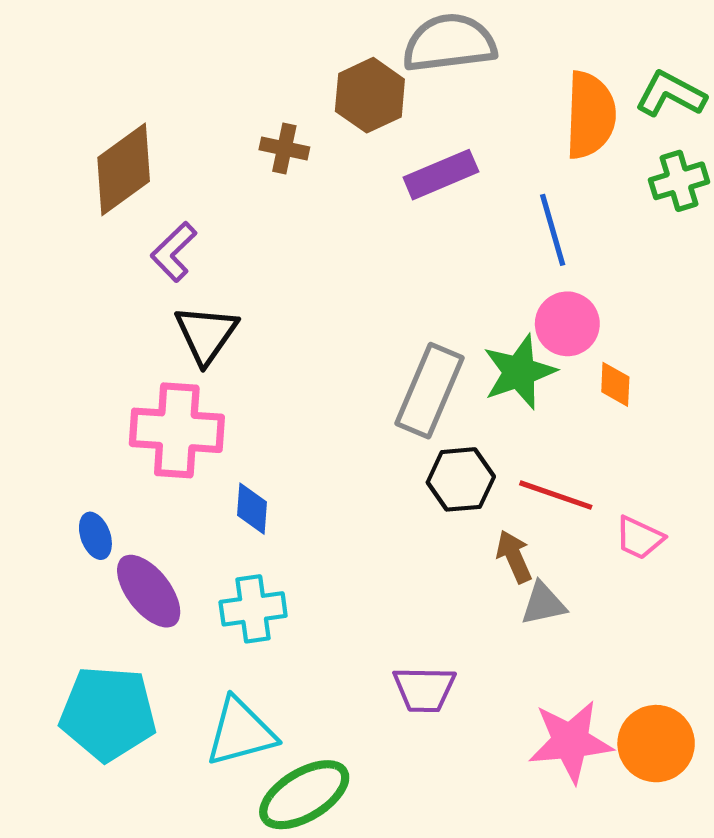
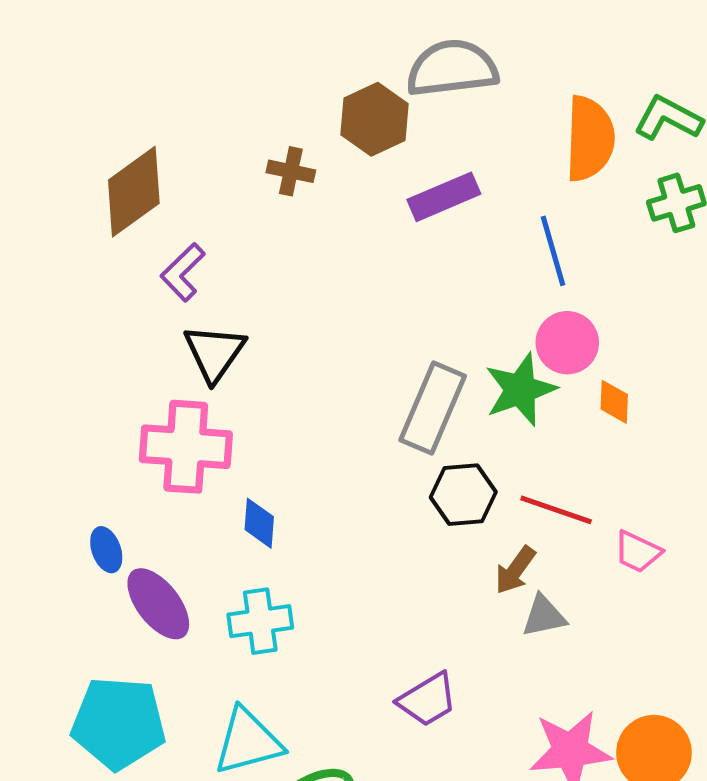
brown arrow: (514, 557) -> (515, 570), turned -120
purple trapezoid: (424, 689) -> (428, 700), turned -32

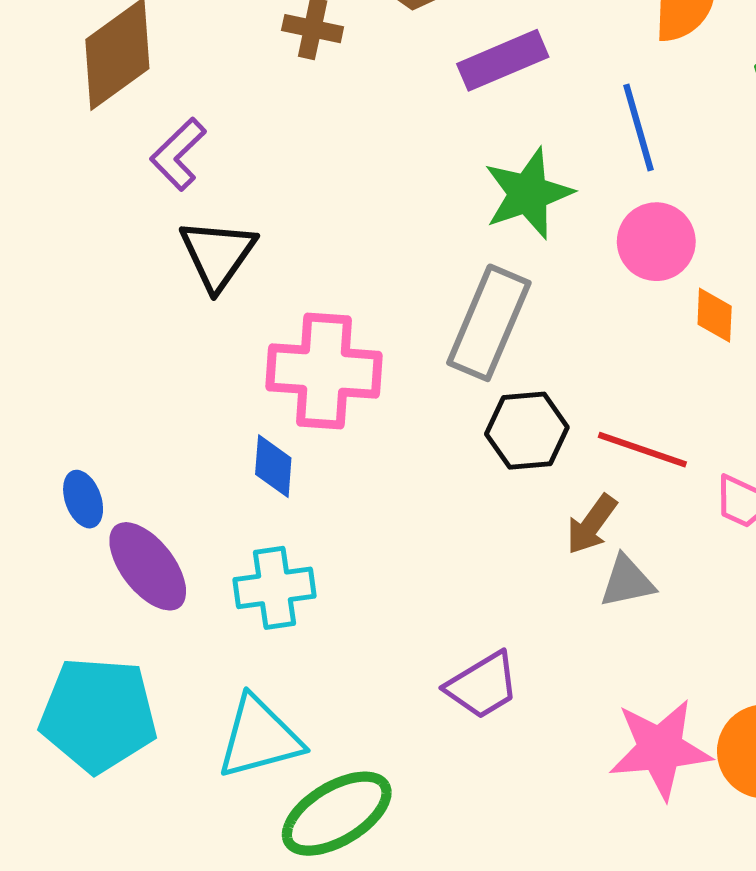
green star: (520, 390) -> (528, 193), moved
pink cross: (186, 447) -> (324, 371), moved

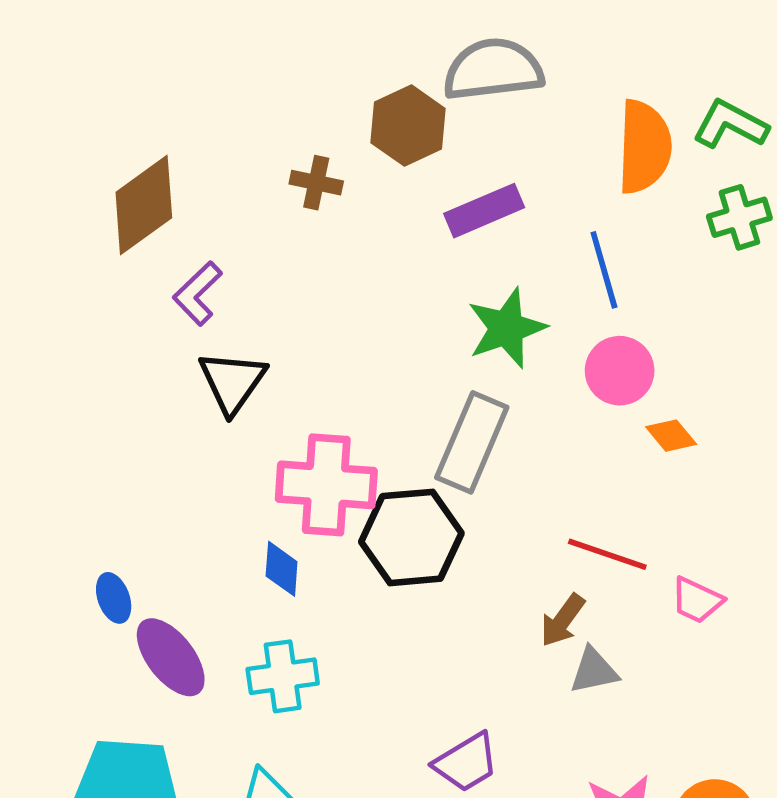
orange diamond: (715, 315) -> (671, 436), turned -42
black hexagon: (527, 431) -> (411, 537), moved, size x1.4

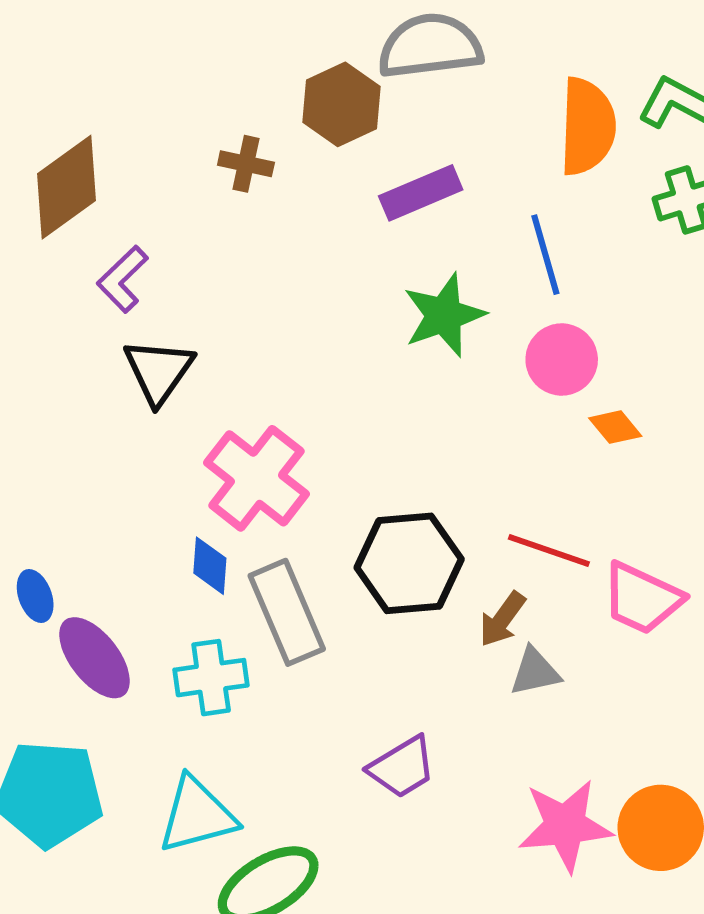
gray rectangle: (472, 442) -> (287, 612), moved, turned -46
pink cross: (326, 485) -> (256, 478), turned 34
black hexagon: (411, 537) -> (409, 563), moved
pink trapezoid: (697, 600) -> (642, 598), size x1.5

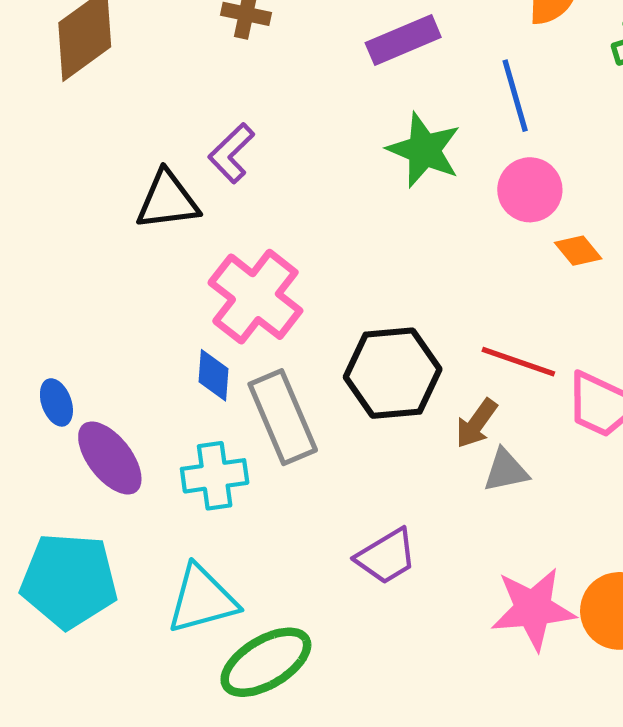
purple L-shape: (122, 279) -> (231, 153), moved
green star: (444, 315) -> (424, 150), turned -30
black triangle: (159, 371) -> (167, 200), turned 48

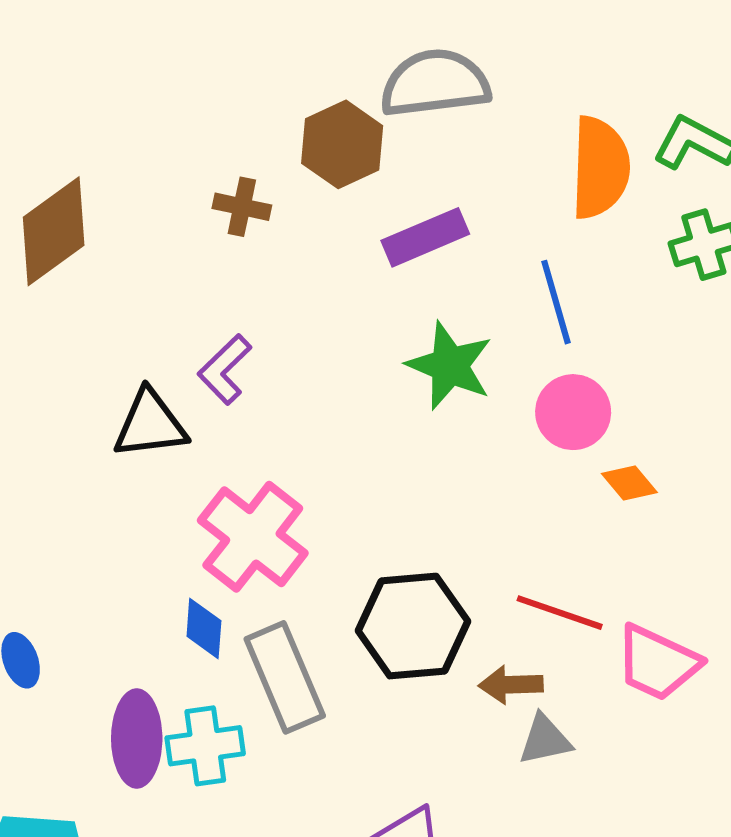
brown arrow: (476, 423) -> (511, 685), turned 52
purple ellipse: (110, 458) -> (137, 738), moved, turned 38

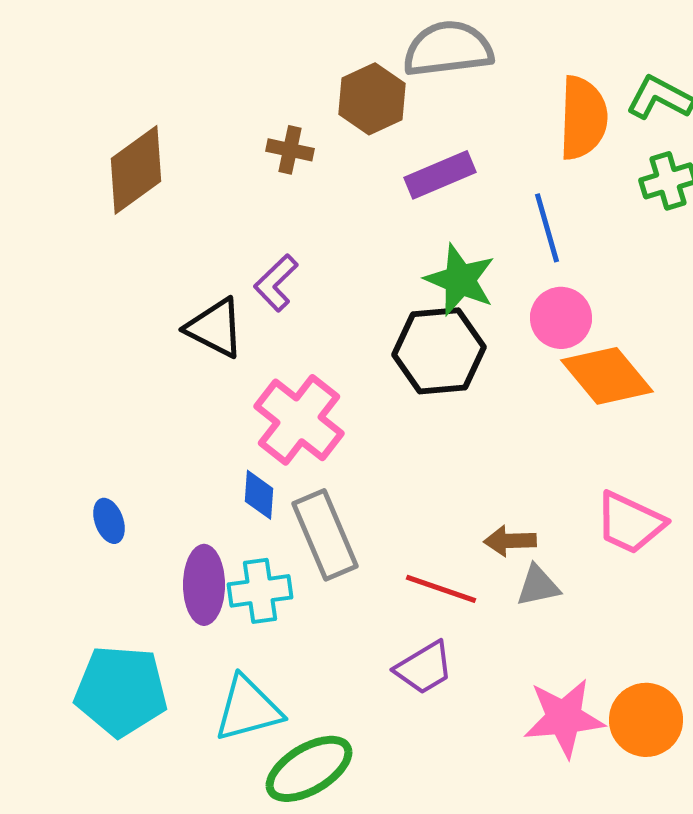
black triangle: (150, 424) -> (215, 328), turned 34
orange diamond: (629, 483) -> (607, 376), size x2.0
red line: (560, 613) -> (441, 589), moved
black hexagon: (413, 626) -> (439, 351), moved

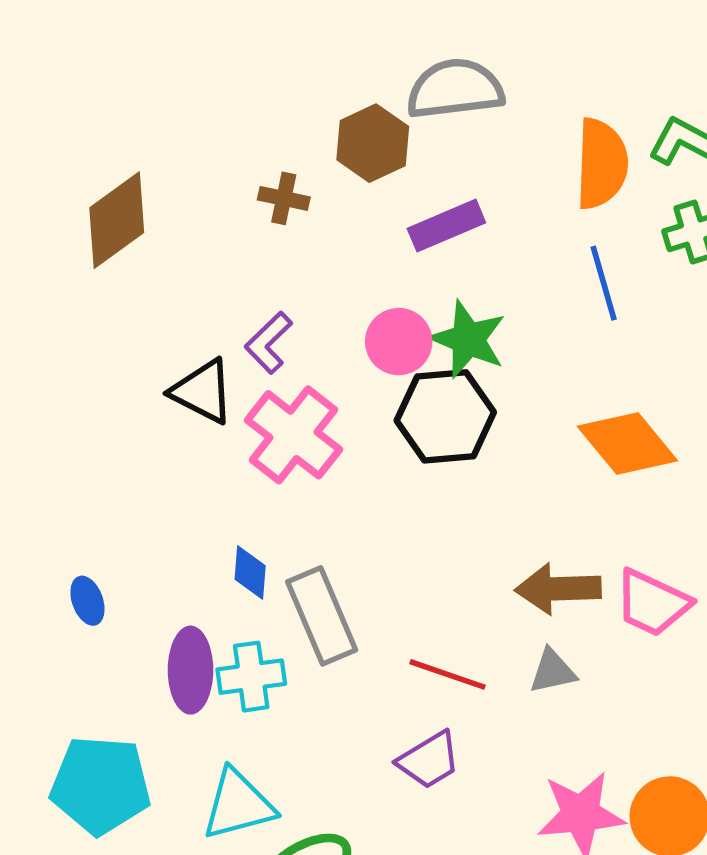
blue line: (547, 228) -> (604, 283), moved
pink circle: (561, 318) -> (399, 342), moved
pink cross: (299, 420) -> (293, 435), moved
brown arrow: (510, 541) -> (558, 589), moved, size x1.5

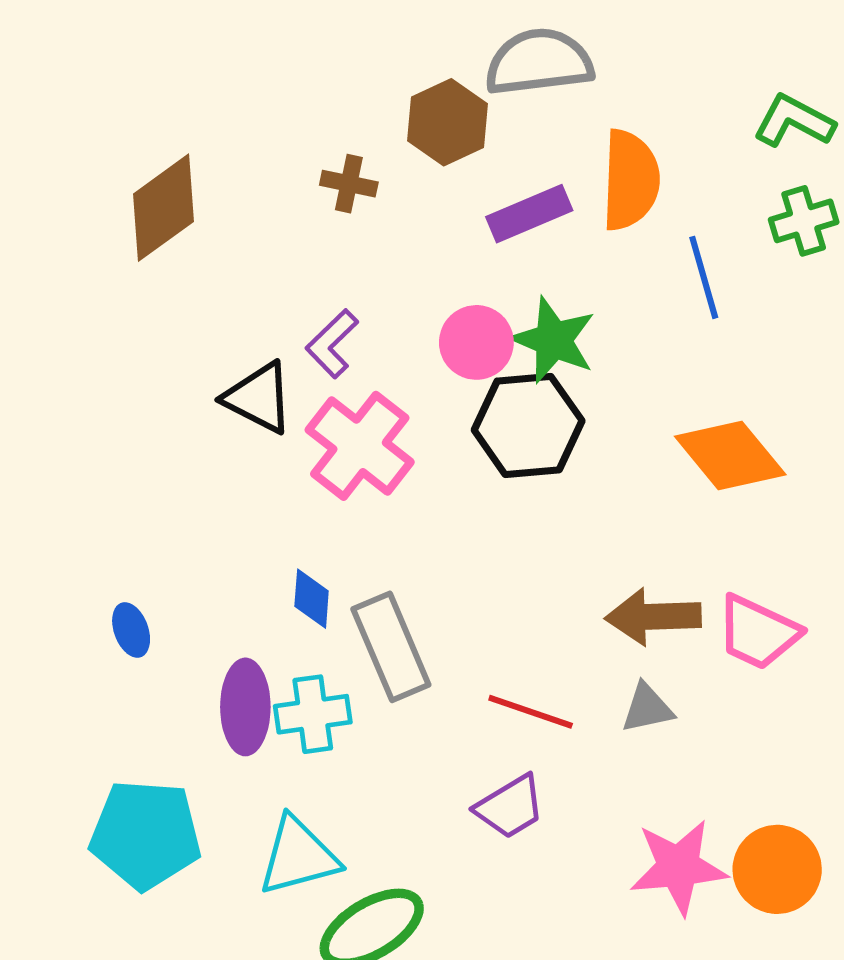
orange semicircle: (601, 164) -> (630, 180), moved

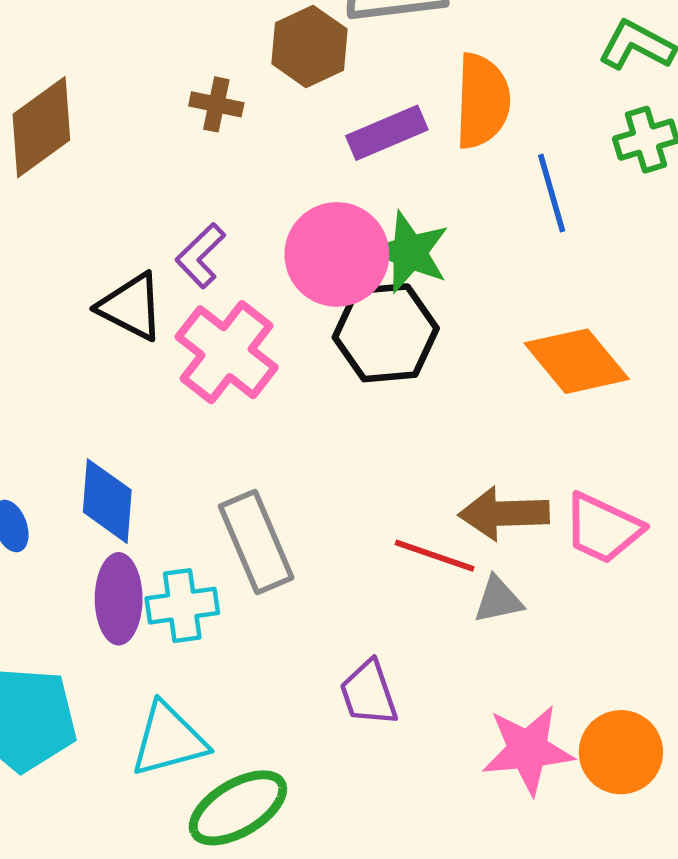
pink circle: (476, 342) -> (337, 254), size x1.5
blue diamond: (312, 599) -> (107, 501), moved, size x1.5
red line: (531, 712) -> (435, 556), moved
purple trapezoid: (510, 807) -> (369, 693), turned 102

